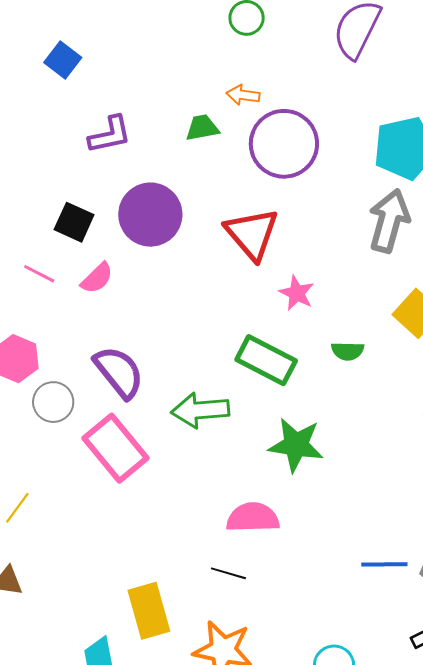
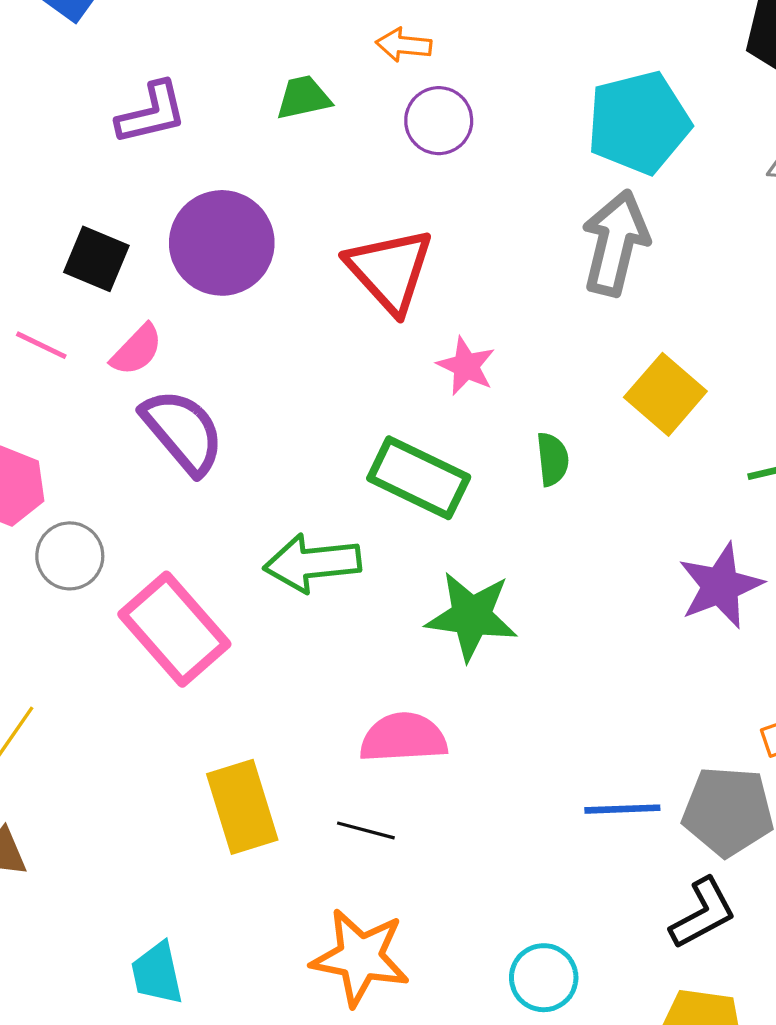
orange arrow: (243, 95) -> (404, 45), moved
purple circle: (284, 144) -> (439, 121), size x0.6
green semicircle: (348, 351) -> (552, 459), turned -96
purple semicircle: (119, 372) -> (183, 431), moved
yellow rectangle: (149, 611) -> (242, 807), moved

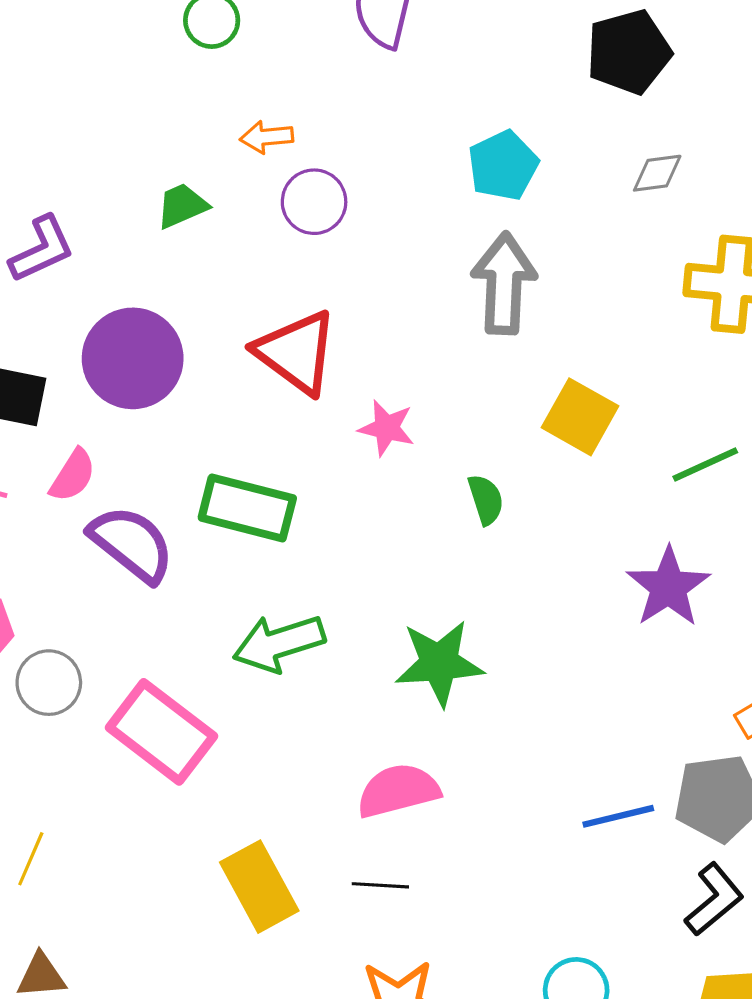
cyan pentagon: (639, 123) -> (503, 165), size x0.7
green rectangle: (419, 478) -> (247, 508), moved

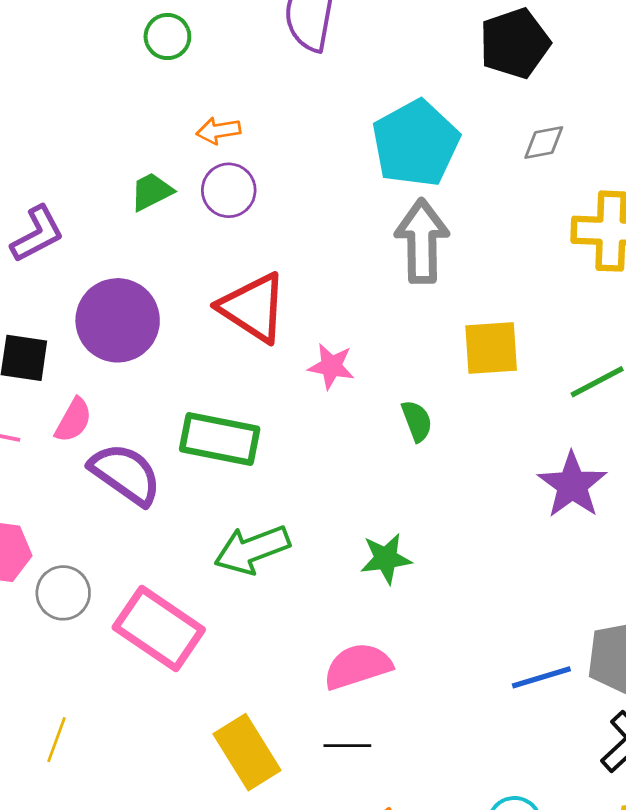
cyan pentagon: (503, 165) -> (416, 143), size x1.5
purple circle: (314, 202) -> (229, 190), moved
yellow square: (580, 417) -> (491, 348), turned -30
green star: (439, 663) -> (386, 559), size x0.7

